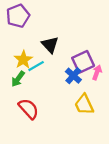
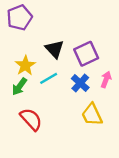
purple square: (83, 62) -> (86, 54), moved
cyan line: (36, 66) -> (49, 78), moved

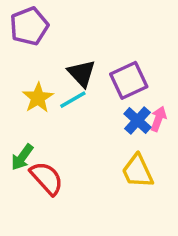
cyan line: (49, 78) -> (73, 100), moved
blue cross: (80, 83) -> (137, 121), moved
green arrow: (19, 87) -> (22, 157), moved

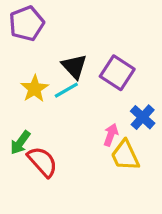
purple square: (129, 80) -> (117, 73), turned -32
pink arrow: (158, 119) -> (111, 135), moved
blue cross: (137, 121) -> (143, 117), moved

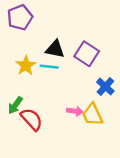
black triangle: (74, 66) -> (55, 49), turned -36
cyan line: (66, 90) -> (49, 67), turned 36
pink arrow: (111, 135) -> (75, 111), moved, turned 77

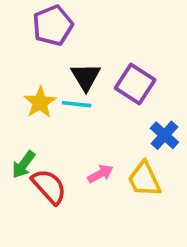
purple pentagon: (20, 17) -> (53, 25), moved
black triangle: (55, 49) -> (86, 77), turned 48
pink arrow: (75, 111) -> (100, 174), moved, turned -35

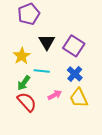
cyan line: (77, 104) -> (42, 71), moved
blue cross: (164, 135) -> (75, 74), moved
green arrow: (23, 165) -> (24, 83), moved

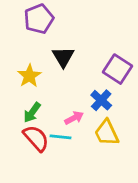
purple square: (74, 46) -> (117, 69), moved
cyan line: (42, 71) -> (61, 137), moved
pink arrow: (55, 95) -> (74, 118), moved

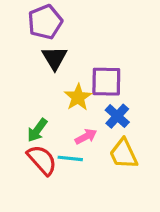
black triangle: (63, 57) -> (55, 58), moved
purple square: (117, 69) -> (106, 82), moved, turned -32
yellow star: (29, 76) -> (78, 97), moved

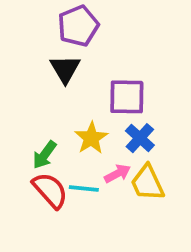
purple pentagon: (45, 22) -> (78, 26), moved
yellow star: (78, 97) -> (91, 138), moved
pink arrow: (86, 137) -> (117, 174), moved

